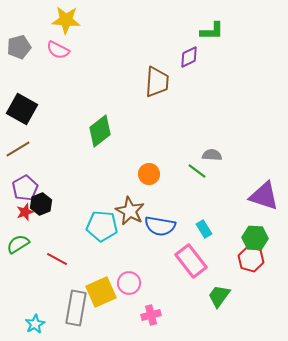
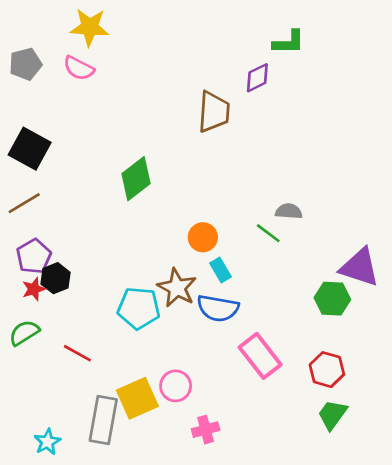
cyan rectangle: (204, 229) -> (221, 270), moved
green hexagon: (255, 238) -> (332, 299), moved
red hexagon: (251, 259) -> (327, 370), moved
green trapezoid: (219, 296) -> (332, 415), moved

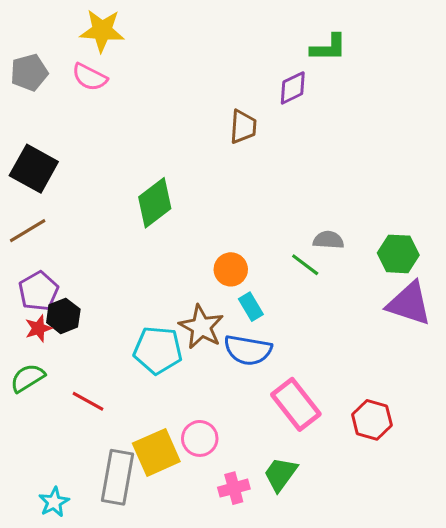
brown trapezoid: (214, 112) -> (243, 127), size x0.7
green hexagon: (332, 299) -> (398, 254), moved
green trapezoid: (332, 415) -> (280, 474), moved

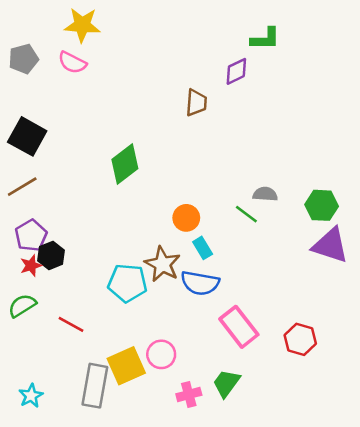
cyan star: (54, 502) -> (31, 396), moved

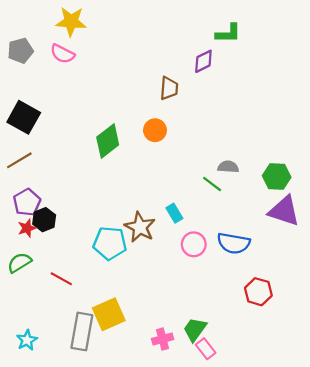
orange circle: (186, 218) -> (155, 130), moved
blue semicircle: (200, 283) -> (234, 243), moved
pink rectangle: (239, 327) -> (206, 349), moved, size x0.6
pink circle: (161, 354) -> (194, 244), moved

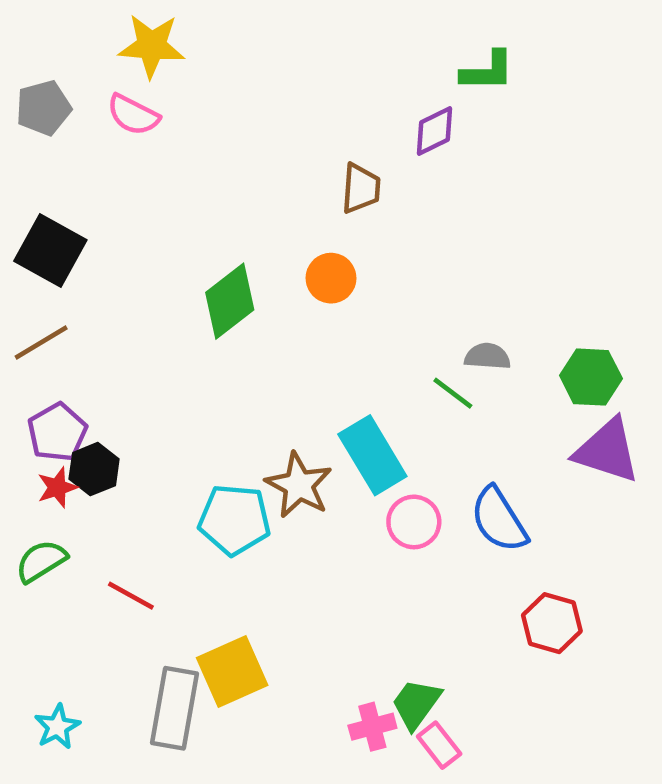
cyan rectangle: (174, 213) -> (372, 455), size x1.8
blue semicircle: (234, 243) -> (499, 520), turned 48
pink cross: (163, 339) -> (372, 727), moved

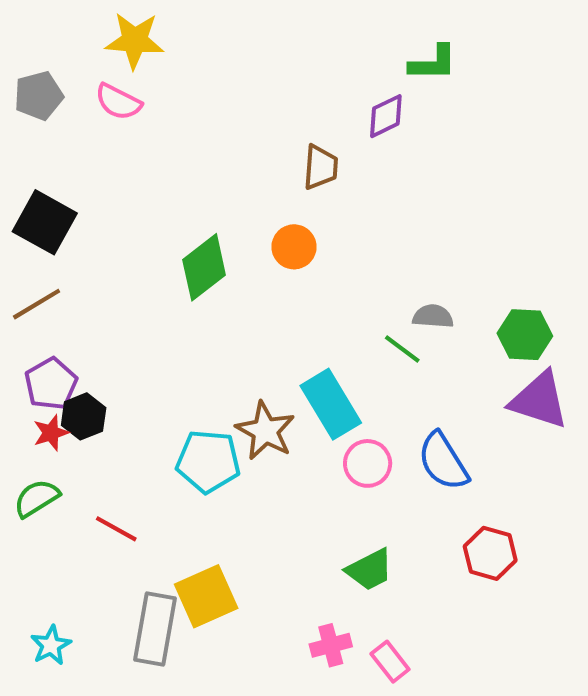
green trapezoid: (416, 704) -> (370, 570), moved, turned -153

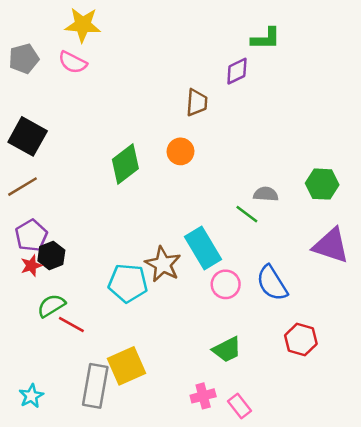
green hexagon: (525, 335) -> (322, 184), moved
green semicircle: (37, 498) -> (51, 306), moved

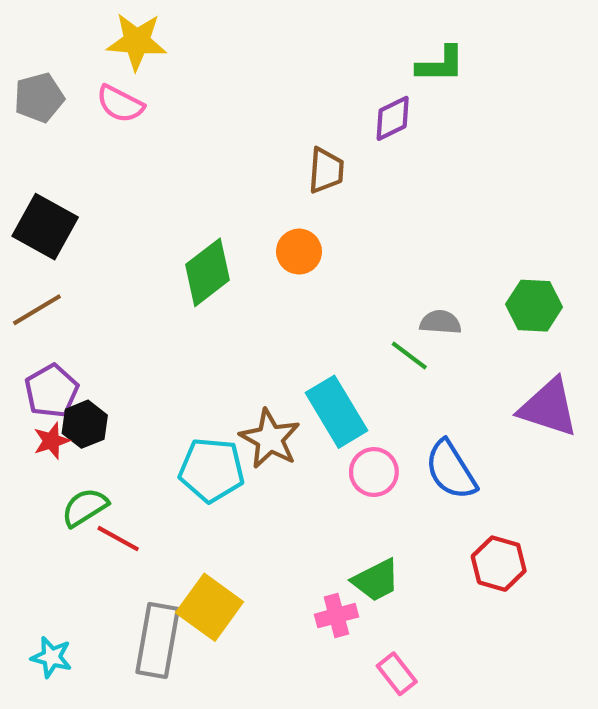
yellow square: (127, 366) -> (210, 607), turned -30
cyan star: (31, 396) -> (51, 657), turned -30
pink cross: (203, 396) -> (336, 616), moved

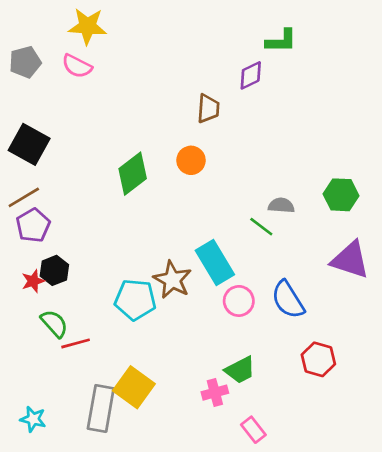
purple pentagon: (51, 391) -> (33, 225), moved
green semicircle: (85, 507) -> (54, 324), turned 80
red line: (118, 539) -> (76, 343), turned -44

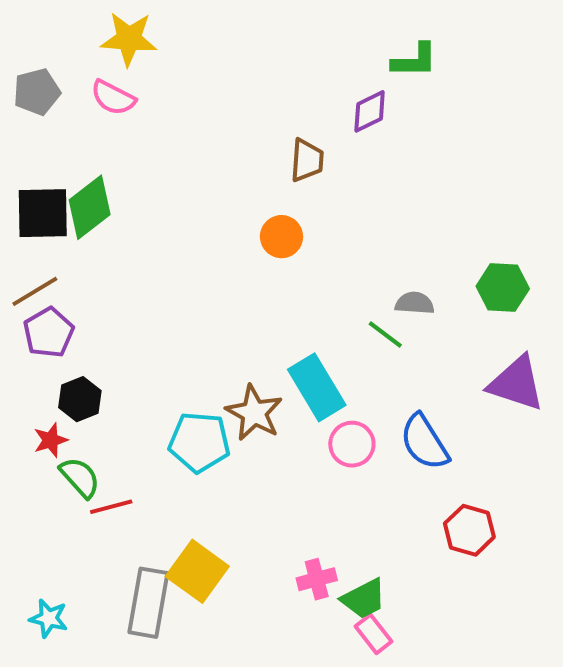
black square: (29, 144) -> (43, 213), turned -30
green diamond: (133, 174) -> (90, 207), moved
red star: (33, 281) -> (51, 440), moved
green trapezoid: (240, 370) -> (364, 599), moved

